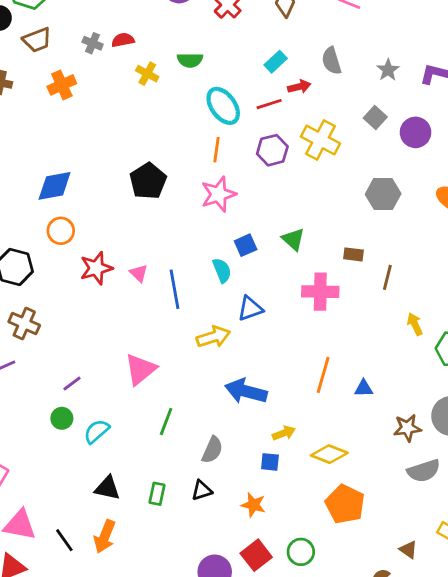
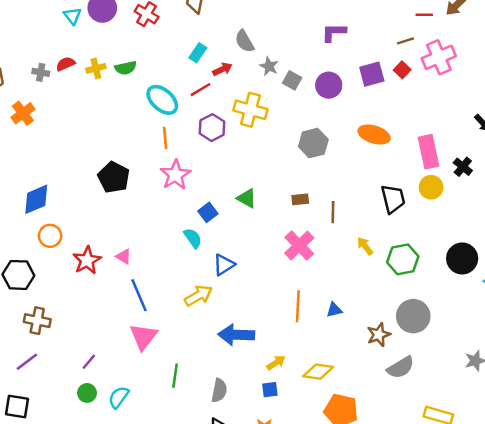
gray star: (388, 70) -> (269, 66), moved
yellow cross: (147, 74) -> (96, 68), moved, turned -30
blue line: (175, 289) -> (139, 295), moved
pink cross: (320, 292) -> (299, 245), moved, turned -32

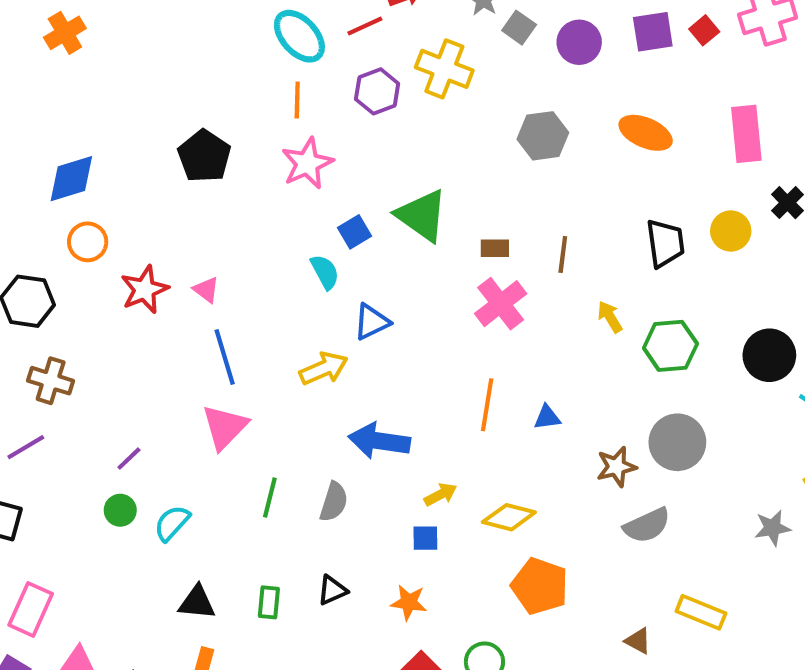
pink rectangle: (429, 152) -> (746, 134), moved
green triangle: (247, 198) -> (422, 215), size x1.6
brown rectangle: (300, 199) -> (495, 248), moved
gray semicircle: (219, 390) -> (334, 502), moved

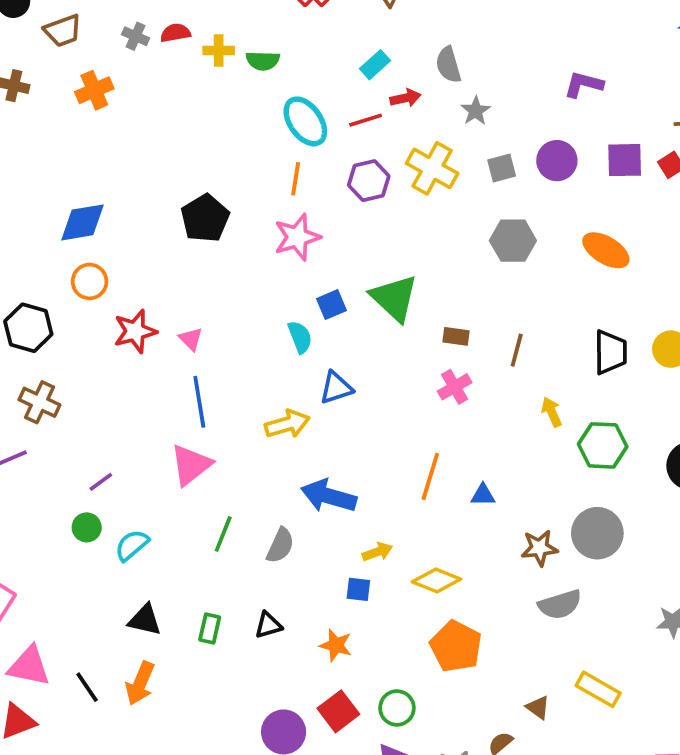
gray square: (519, 28) -> (502, 168), moved, turned 32
pink cross: (501, 304) -> (455, 387), size x0.7

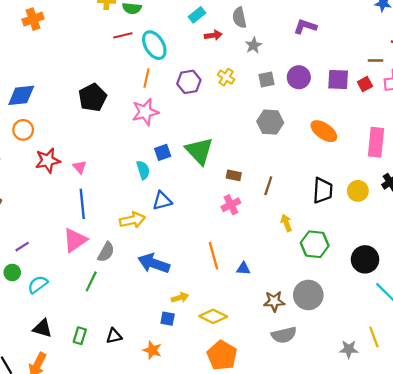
purple L-shape: (584, 84) -> (305, 27), moved
red line: (366, 120) -> (123, 35), moved
yellow cross: (432, 168) -> (226, 77), size x0.6
orange line: (430, 476) -> (213, 256), turned -36
gray semicircle: (280, 546) -> (106, 252), moved

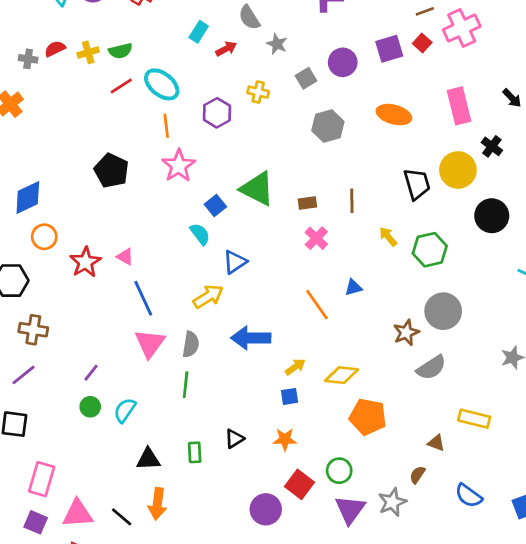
yellow circle: (358, 191) -> (458, 170), size x1.4
black circle: (365, 259) -> (492, 216), moved
blue triangle: (243, 269) -> (353, 287), moved

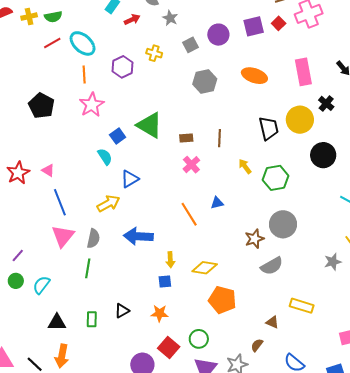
yellow arrow: (295, 367) -> (170, 260), turned 119

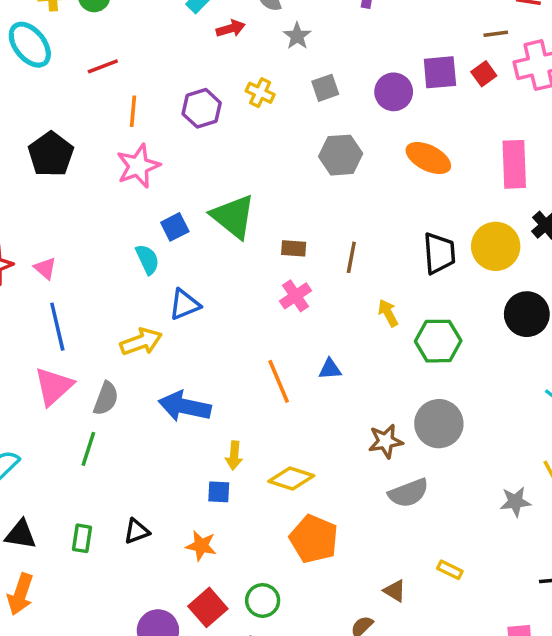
purple circle: (218, 35) -> (394, 92), moved
red line: (52, 43) -> (103, 66), moved
cyan ellipse: (83, 43) -> (30, 45), moved
yellow rectangle: (302, 306) -> (450, 570), size x0.6

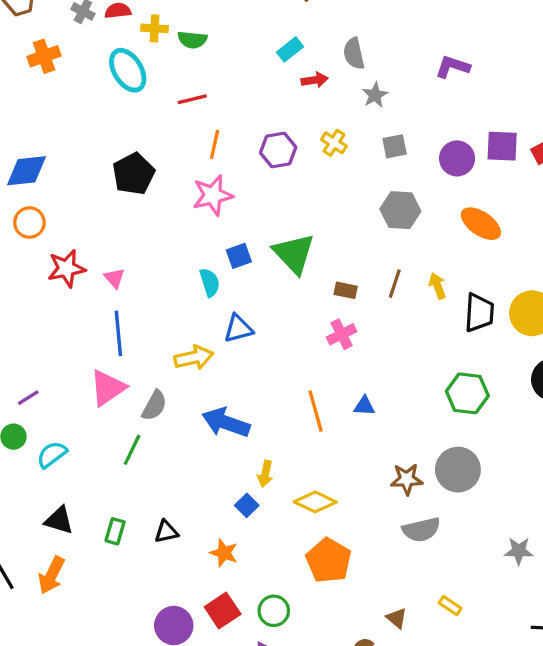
brown line: (351, 257) -> (395, 284), moved
yellow arrow: (388, 313) -> (437, 286), moved
blue square: (219, 492) -> (247, 505), turned 35

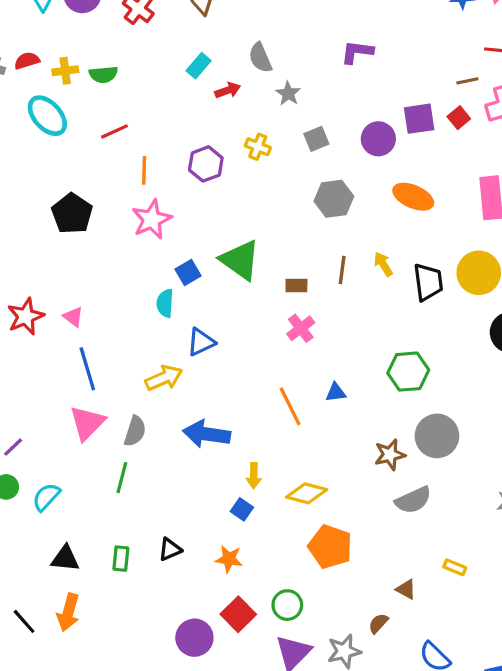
cyan semicircle: (210, 282) -> (165, 303), turned -148
green hexagon: (467, 393) -> (408, 372), moved

